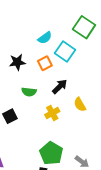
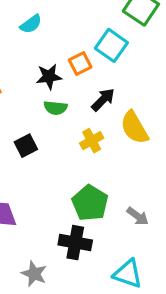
cyan semicircle: (45, 38) -> (31, 24), moved
black star: (17, 62) -> (49, 77), moved
yellow semicircle: (80, 105) -> (134, 128), size x1.5

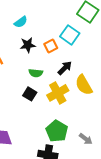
black star: (49, 77) -> (28, 45), moved
yellow cross: (92, 141) -> (58, 93), size x1.5
black square: (26, 146) -> (30, 94), moved, turned -32

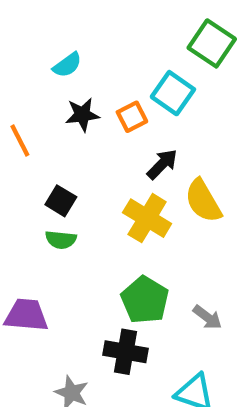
green semicircle: (36, 73) -> (61, 240), moved
yellow cross: (58, 93) -> (147, 218), turned -30
black square: (30, 94) -> (61, 201), moved

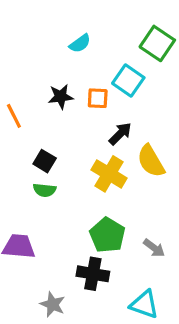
cyan semicircle: (67, 65) -> (80, 43), moved
orange square: (132, 117) -> (98, 98), turned 30

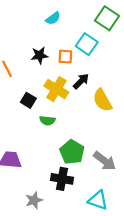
yellow cross: (109, 174) -> (56, 89), moved
green semicircle: (45, 190) -> (47, 121), moved
gray arrow: (154, 248) -> (105, 161), size x1.5
gray star: (53, 304) -> (34, 200), turned 30

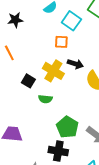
cyan square: (87, 44) -> (71, 21), moved
black star: (40, 55) -> (15, 20), moved
black arrow: (81, 81) -> (75, 64), turned 63

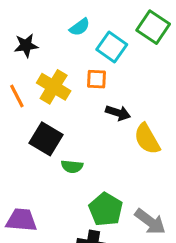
yellow cross: (53, 71) -> (54, 87), moved
black square: (28, 81) -> (46, 139), size x1.5

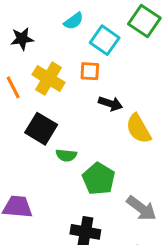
green pentagon: (106, 209) -> (99, 179), moved

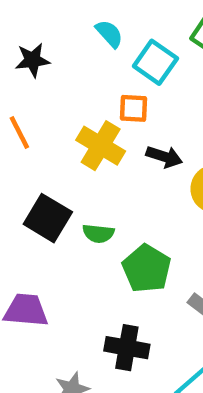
cyan semicircle: (74, 21) -> (109, 34), turned -96
yellow cross: (49, 79) -> (101, 146), moved
black square: (41, 129) -> (48, 218), moved

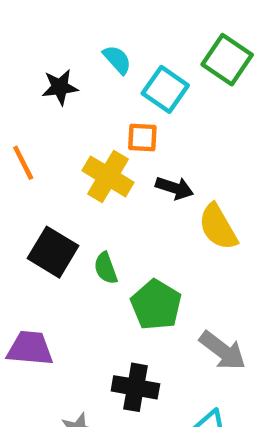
black star: (33, 60) -> (60, 87), moved
green semicircle: (98, 233) -> (106, 268), turned 64

